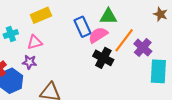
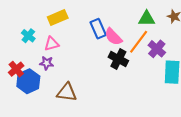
green triangle: (108, 16) -> (147, 18), moved
cyan cross: (11, 34) -> (28, 36), turned -32
pink semicircle: (98, 35) -> (113, 37), turned -102

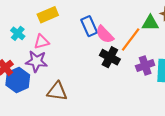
green triangle: (147, 18) -> (150, 23), moved
purple cross: (157, 49) -> (145, 65), moved, turned 30
purple star: (47, 63) -> (36, 61), size x1.5

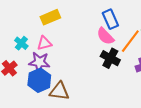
blue rectangle: (89, 26) -> (110, 19), moved
cyan cross: (18, 33) -> (21, 43), moved
blue hexagon: (18, 80) -> (39, 80), moved

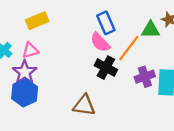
purple star: (39, 62) -> (25, 72), turned 30
brown triangle: (59, 91) -> (84, 105), moved

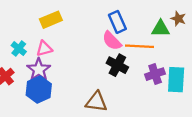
orange line: (129, 48) -> (140, 46), turned 56

